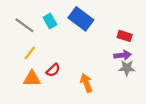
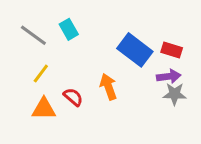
blue rectangle: (81, 19) -> (135, 50), moved
red semicircle: (53, 70) -> (73, 97), turned -96
orange arrow: (86, 83) -> (108, 87), moved

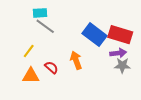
cyan rectangle: (69, 29) -> (40, 13), moved, turned -64
gray line: (33, 35) -> (45, 26), moved
red rectangle: (172, 50) -> (120, 35), size x1.6

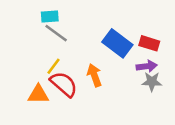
red rectangle: (120, 35) -> (149, 43), size x0.7
yellow line: (29, 51) -> (54, 66), moved
red semicircle: (51, 67) -> (64, 84), size x1.6

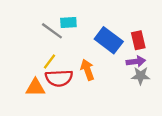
cyan rectangle: (50, 17) -> (68, 22), moved
red rectangle: (149, 43) -> (138, 40), turned 60
red semicircle: (64, 84) -> (59, 78), turned 136

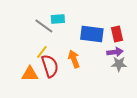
blue rectangle: (109, 40) -> (92, 34), turned -30
red semicircle: (59, 78) -> (50, 66), turned -105

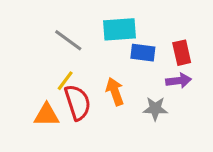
cyan rectangle: (58, 19) -> (120, 29), moved, size x1.5
blue rectangle: (92, 34) -> (143, 53), size x0.7
gray star: (119, 64) -> (155, 109), moved

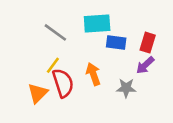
red rectangle: (182, 53) -> (148, 43), turned 30
purple arrow: (179, 81) -> (145, 65), turned 144
orange triangle: (47, 115) -> (38, 93), turned -45

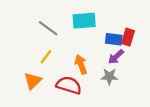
blue rectangle: (116, 43) -> (114, 39), moved
purple arrow: (145, 65) -> (116, 57), moved
red semicircle: (63, 83) -> (69, 85), moved, turned -55

